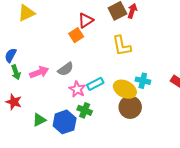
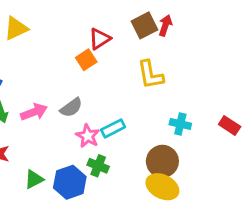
yellow ellipse: (125, 89) -> (162, 187), moved

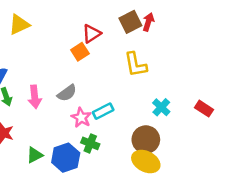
pink arrow: (34, 112) -> (35, 97), turned 105
cyan cross: (180, 124) -> (161, 107), turned 30

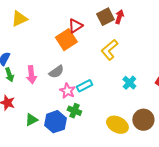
orange square: (80, 52) -> (66, 40), size x1.5
yellow L-shape: (135, 65) -> (109, 50), turned 60
brown circle: (146, 140) -> (143, 120), moved

